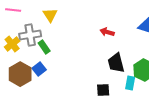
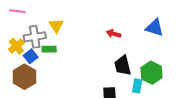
yellow triangle: (50, 15) -> (56, 26), moved
green rectangle: (44, 47) -> (49, 49), turned -56
blue square: (39, 69) -> (31, 56), moved

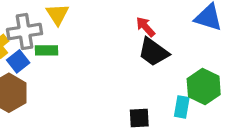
red arrow: (114, 34) -> (146, 27), turned 32
black trapezoid: (123, 65) -> (153, 52), moved, turned -40

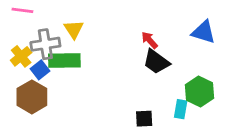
green rectangle: (47, 50) -> (64, 60), size x1.6

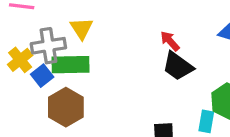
brown hexagon: (32, 97) -> (66, 107), moved

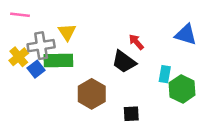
black trapezoid: (178, 66) -> (124, 62), moved
brown hexagon: (66, 107) -> (92, 94), moved
cyan rectangle: (206, 121) -> (165, 74), moved

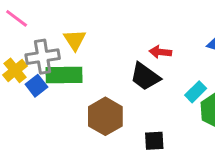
pink line: (20, 15) -> (17, 18), turned 30
red arrow: (136, 42) -> (160, 52), turned -42
cyan rectangle: (165, 74) -> (196, 92), turned 35

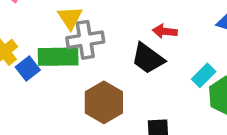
gray cross: (43, 57) -> (85, 40), moved

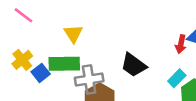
red arrow: (165, 31) -> (181, 44), moved, turned -84
gray cross: (85, 40) -> (89, 80), moved

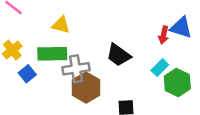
yellow triangle: (73, 34) -> (61, 25), turned -42
blue square: (41, 73) -> (27, 74), moved

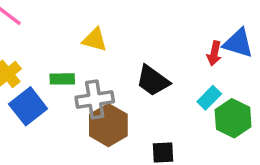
yellow triangle: (61, 25) -> (95, 40), moved
green rectangle: (52, 54) -> (62, 79), size x0.6
blue square: (27, 74) -> (28, 106), size x1.5

